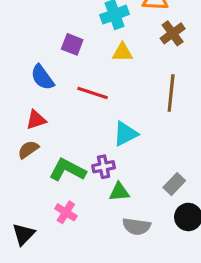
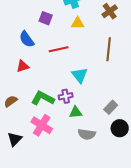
red line: (93, 93) -> (59, 49), turned -30
cyan triangle: (126, 134) -> (80, 75), turned -42
brown semicircle: (28, 150) -> (11, 101), moved
pink cross: (66, 212) -> (42, 125), size x1.5

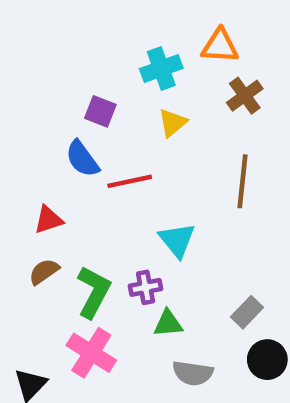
yellow triangle: (78, 23) -> (173, 123), turned -40
blue semicircle: (27, 39) -> (82, 159), moved
green L-shape: (43, 98) -> (94, 292), turned 90
brown semicircle: (11, 101) -> (44, 272), moved

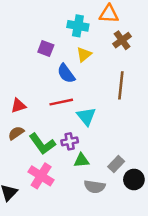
cyan cross: (161, 69) -> (78, 26), turned 30
blue semicircle: (82, 159) -> (66, 73), moved
red line: (130, 181) -> (61, 102), moved
green L-shape: (94, 292) -> (42, 144), turned 116
gray rectangle: (247, 312) -> (116, 164), moved

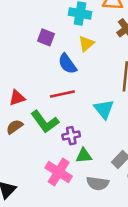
cyan triangle: (86, 116) -> (104, 109), moved
green L-shape: (42, 144) -> (45, 122), moved
pink cross: (41, 176) -> (59, 172), moved

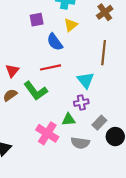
purple square: (46, 37) -> (37, 20), turned -32
red triangle: (17, 98) -> (12, 71), turned -32
purple cross: (71, 136) -> (81, 103), moved

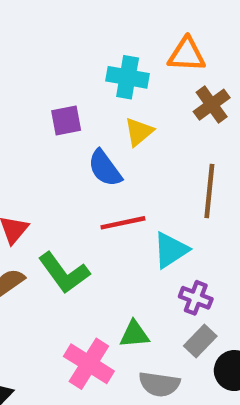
red line: (50, 67) -> (123, 223), moved
cyan triangle: (86, 80) -> (171, 250), turned 36
purple cross: (81, 103) -> (196, 298), moved, turned 32

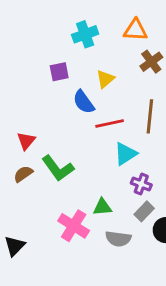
cyan cross: (128, 77) -> (85, 34), moved, turned -30
red line: (123, 223) -> (110, 124), moved

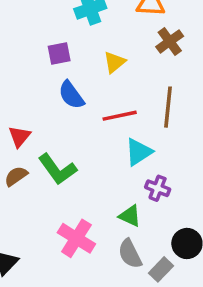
blue semicircle: (84, 102) -> (71, 95), moved
green triangle: (102, 207) -> (130, 216), moved, turned 30
gray rectangle: (144, 211) -> (161, 269), moved
gray semicircle: (118, 239) -> (130, 254), turned 55

